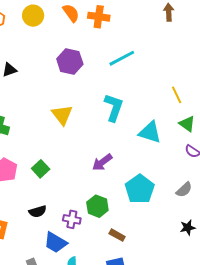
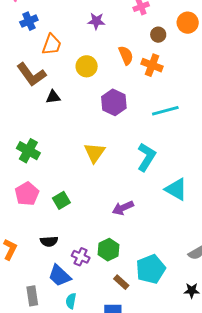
yellow circle: (33, 16) -> (87, 66), moved
cyan pentagon: (140, 189) -> (151, 269), moved

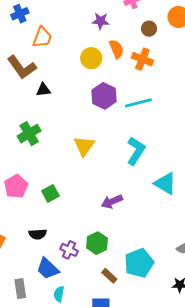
purple star: (96, 21) -> (101, 21), moved
yellow circle: (87, 66) -> (91, 58), moved
cyan line: (165, 111) -> (138, 103), moved
green cross: (28, 151) -> (29, 134), moved, turned 30

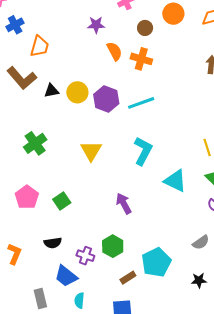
yellow circle: (91, 58) -> (77, 92), moved
black triangle: (43, 90) -> (51, 91), moved
purple arrow: (112, 202) -> (124, 204), turned 90
brown rectangle: (109, 276) -> (128, 278), turned -70

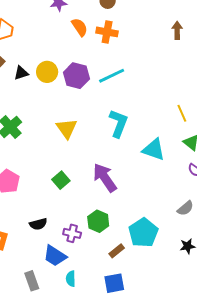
green square: (62, 201) -> (61, 180), moved
purple arrow: (124, 204) -> (105, 178), size x1.4

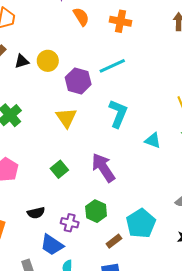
orange cross: (107, 32) -> (120, 21), moved
purple hexagon: (76, 76) -> (78, 81), moved
cyan triangle: (154, 150) -> (153, 141), size x0.7

